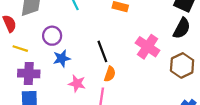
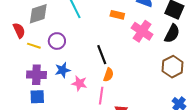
pink cross: (148, 47) -> (142, 31), moved
yellow line: (20, 49) -> (34, 46), moved
blue star: (62, 58) -> (63, 70), moved

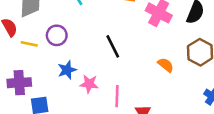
purple cross: (36, 75) -> (19, 83), moved
orange semicircle: (108, 75) -> (166, 65), moved, turned -64

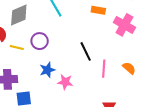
pink line: (117, 96) -> (104, 69), moved

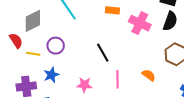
orange semicircle: (129, 68) -> (149, 75), moved
pink line: (104, 69) -> (118, 79), moved
blue star: (47, 70) -> (51, 75), moved

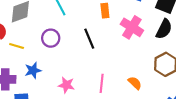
orange rectangle: (112, 10) -> (105, 11), turned 72
purple circle: (56, 46) -> (51, 38), moved
black line: (103, 53) -> (89, 39), moved

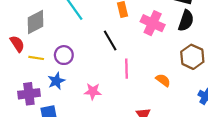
purple circle: (51, 38) -> (64, 55), moved
pink line: (102, 83) -> (127, 69), moved

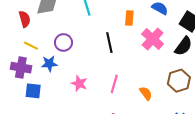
yellow line: (36, 58) -> (31, 46), moved
pink line: (127, 69) -> (114, 84), moved

